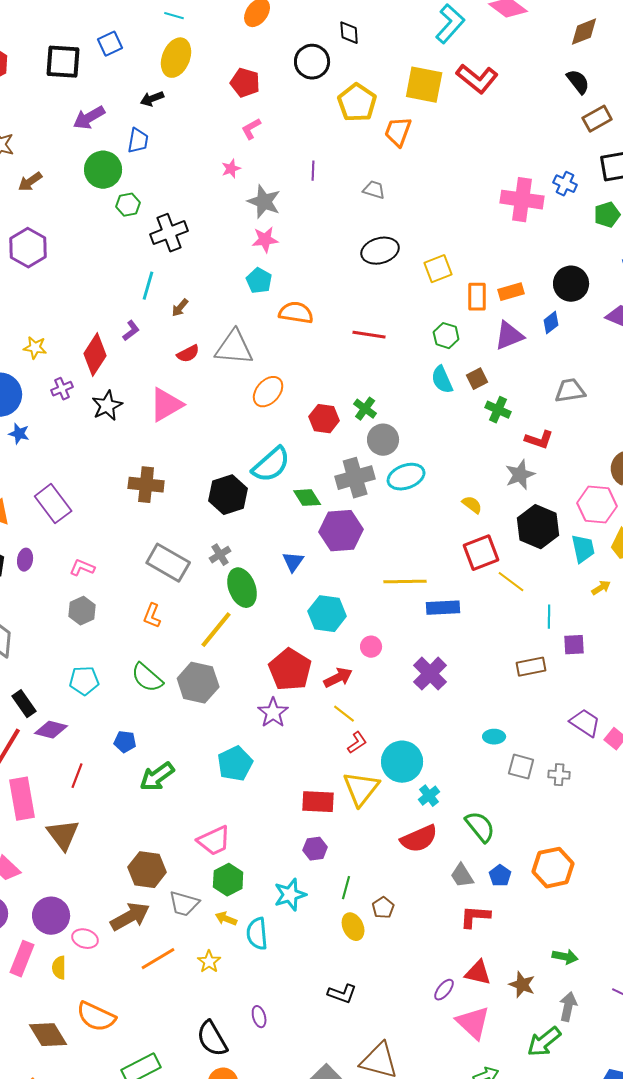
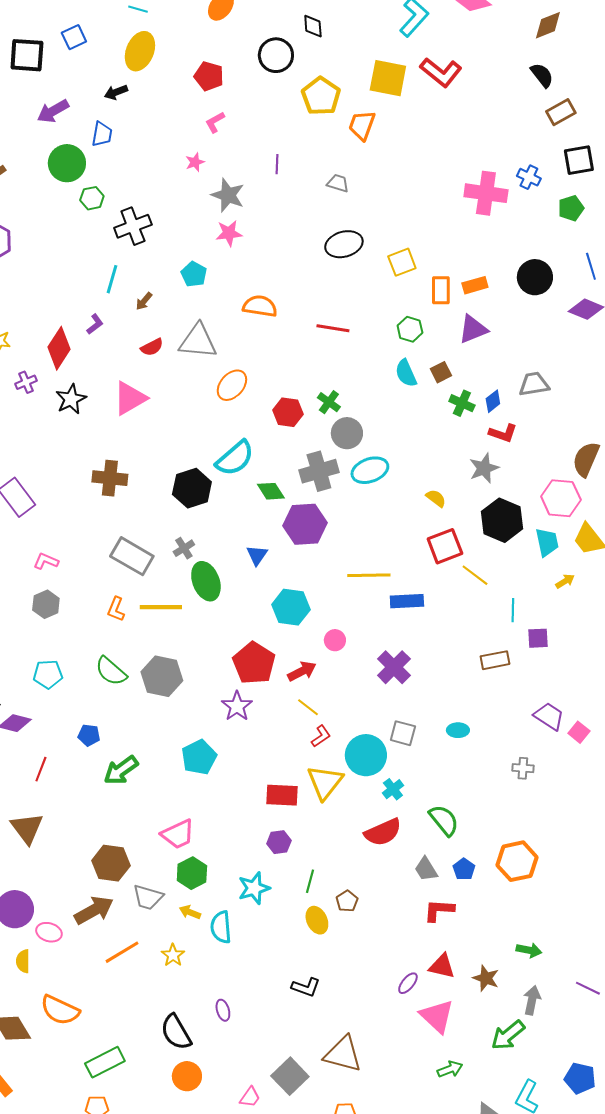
cyan pentagon: (259, 281) -> (194, 274), moved
blue diamond: (551, 323) -> (493, 401), moved
yellow line: (216, 630) -> (161, 607), moved, turned 51
gray square: (521, 767) -> (403, 733), moved

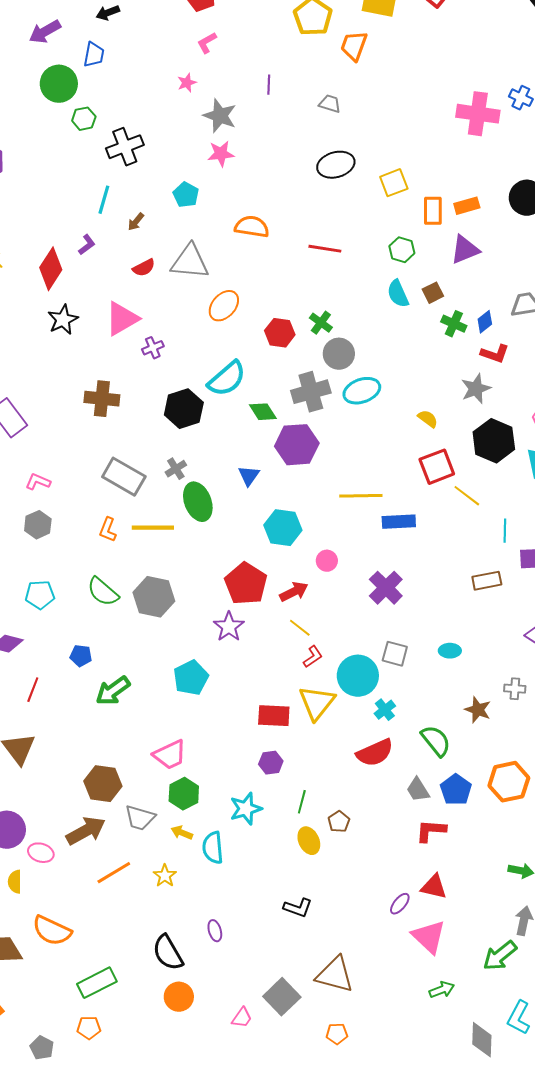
purple cross: (26, 382) -> (153, 348), moved
blue pentagon: (464, 869) -> (456, 790), size x1.4
brown star: (486, 978) -> (478, 710), moved

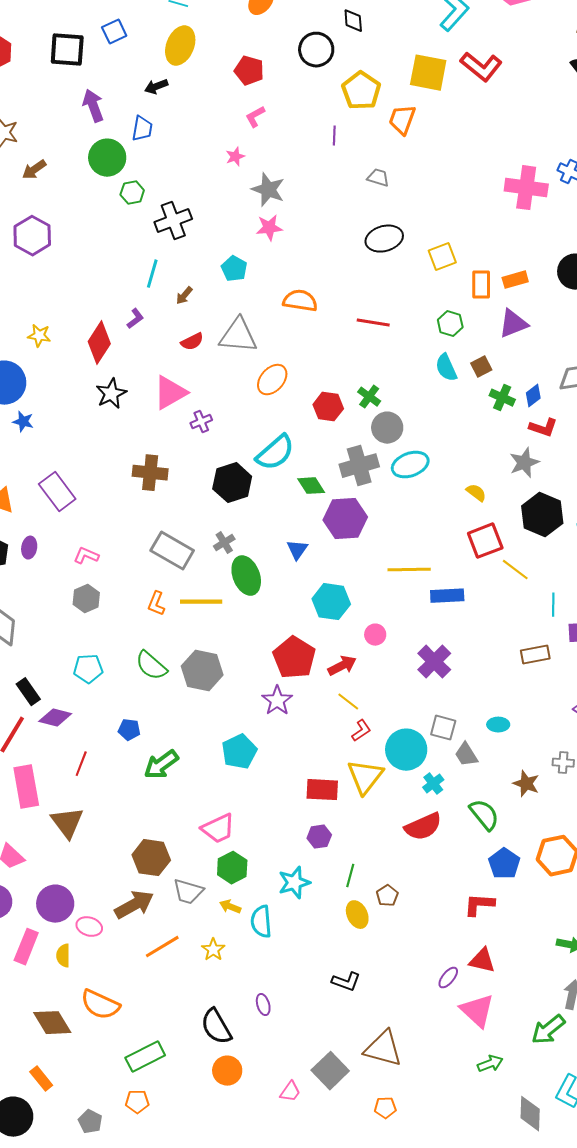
purple arrow: (45, 32) -> (93, 106), turned 100
purple line: (269, 85) -> (334, 136), moved
gray trapezoid: (418, 790) -> (466, 755), moved

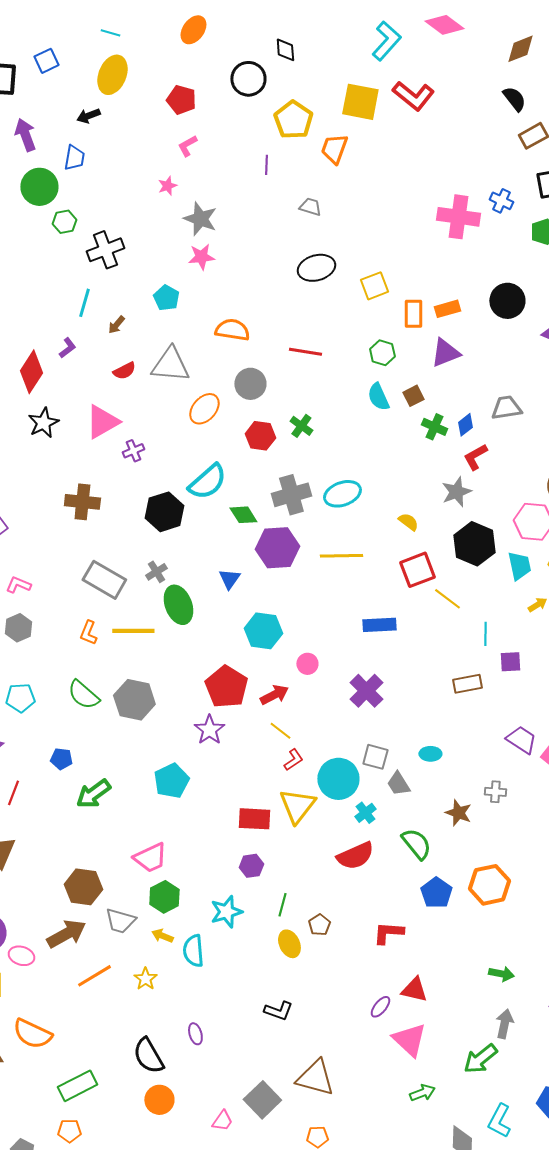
gray circle: (387, 428) -> (250, 384), moved
red L-shape: (543, 428) -> (475, 457), turned 132
yellow line: (409, 570) -> (341, 556), moved
red L-shape: (479, 905) -> (388, 933), moved

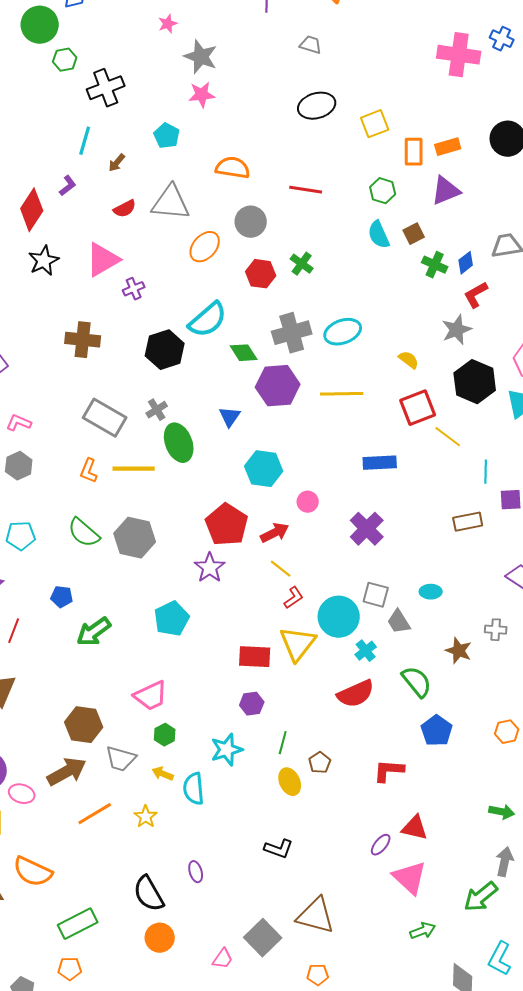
orange hexagon: (489, 885) -> (507, 732), moved, size x0.6
green hexagon: (164, 897) -> (165, 735), size x0.7

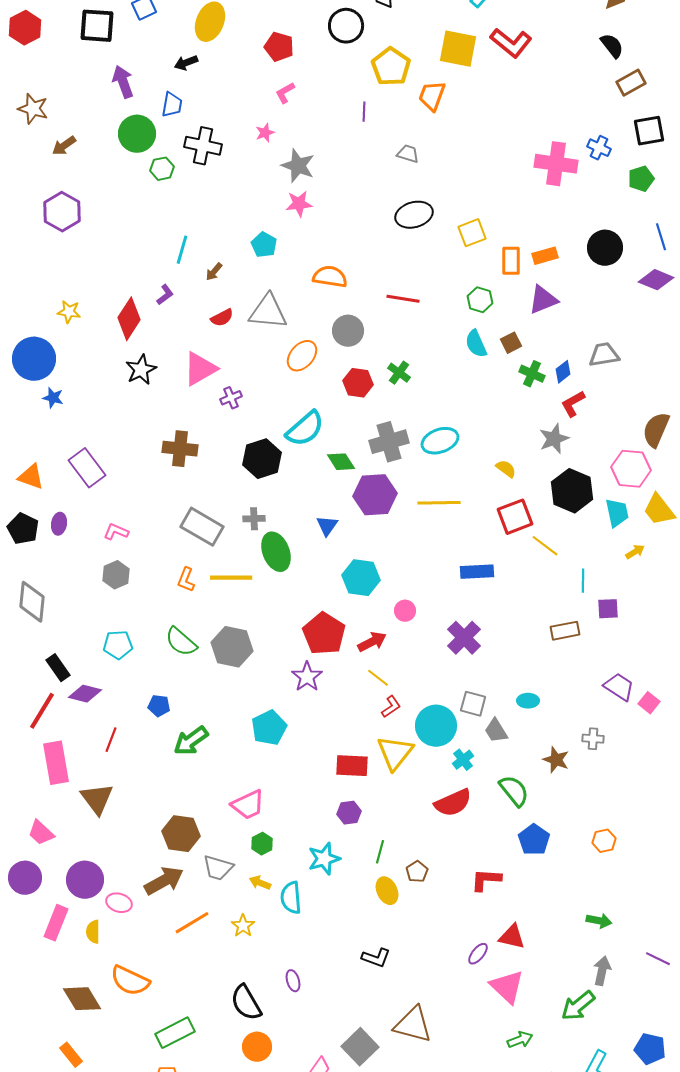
black cross: (106, 88) -> (203, 146), moved, turned 33
gray cross: (157, 410) -> (254, 519), turned 30

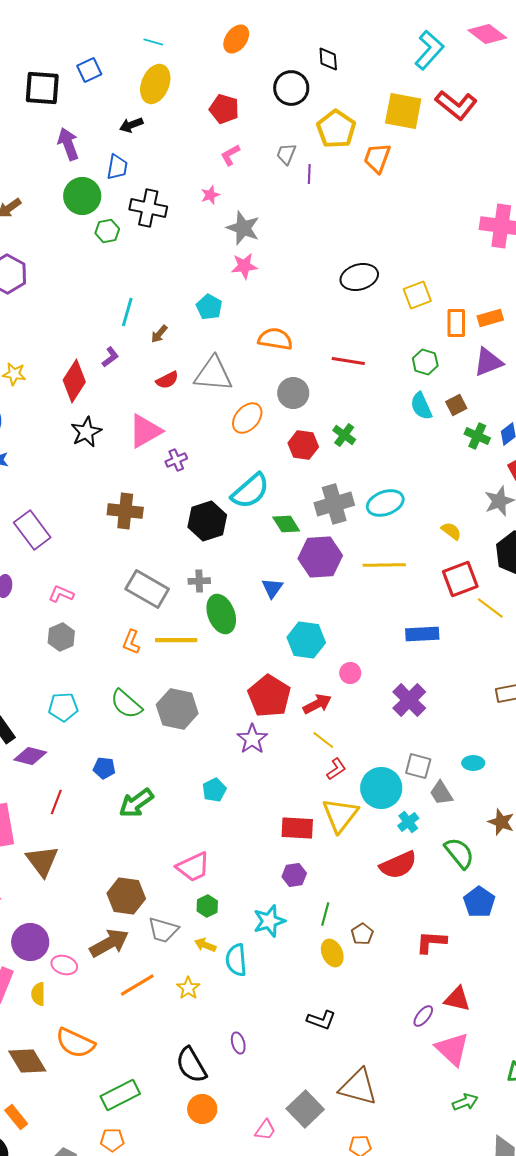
gray trapezoid: (408, 154) -> (286, 154), moved, turned -85
cyan pentagon: (269, 728) -> (214, 790), size x0.7

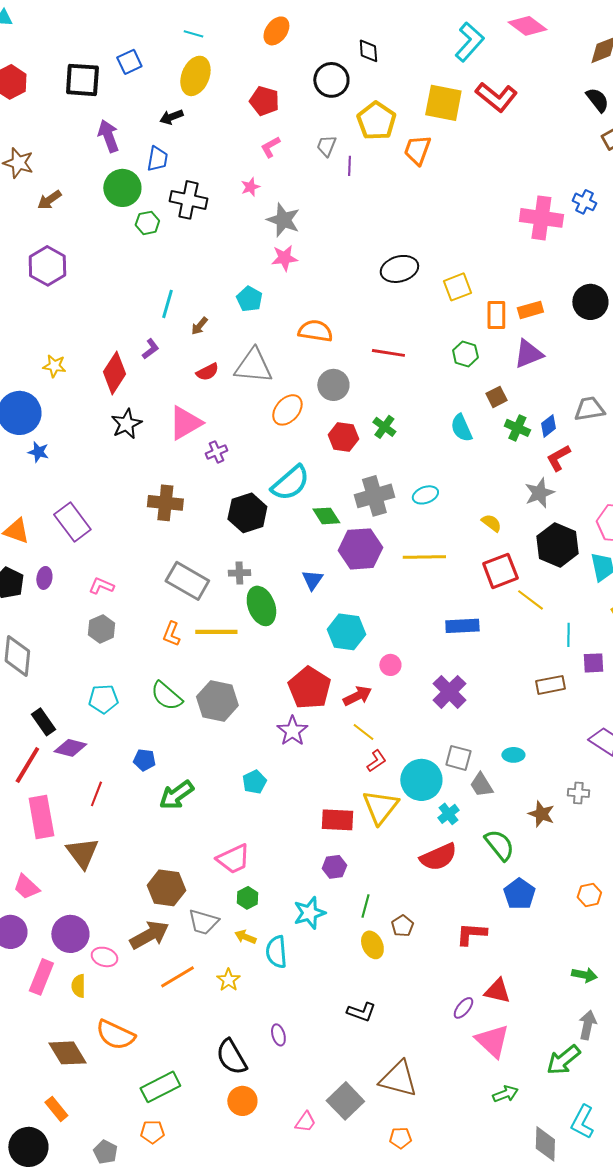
cyan semicircle: (421, 406) -> (461, 428), moved
cyan ellipse: (385, 503) -> (425, 495), size x0.7

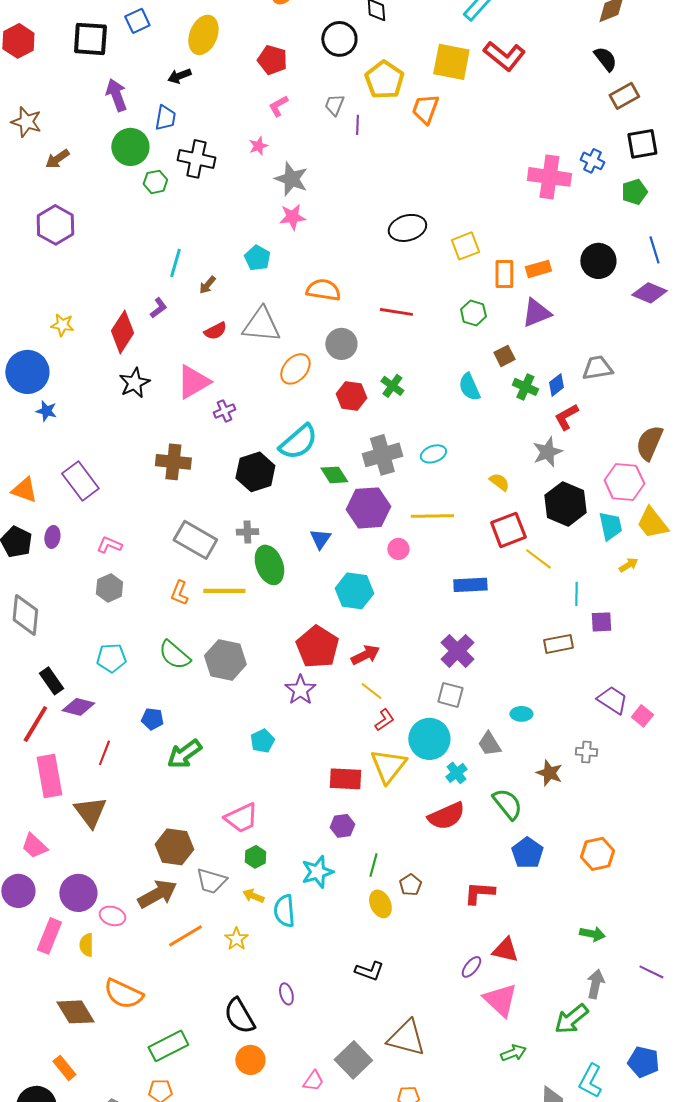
pink circle: (390, 665) -> (398, 549), moved
gray square: (458, 758) -> (450, 695), moved
orange hexagon: (589, 895) -> (597, 854), size x1.4

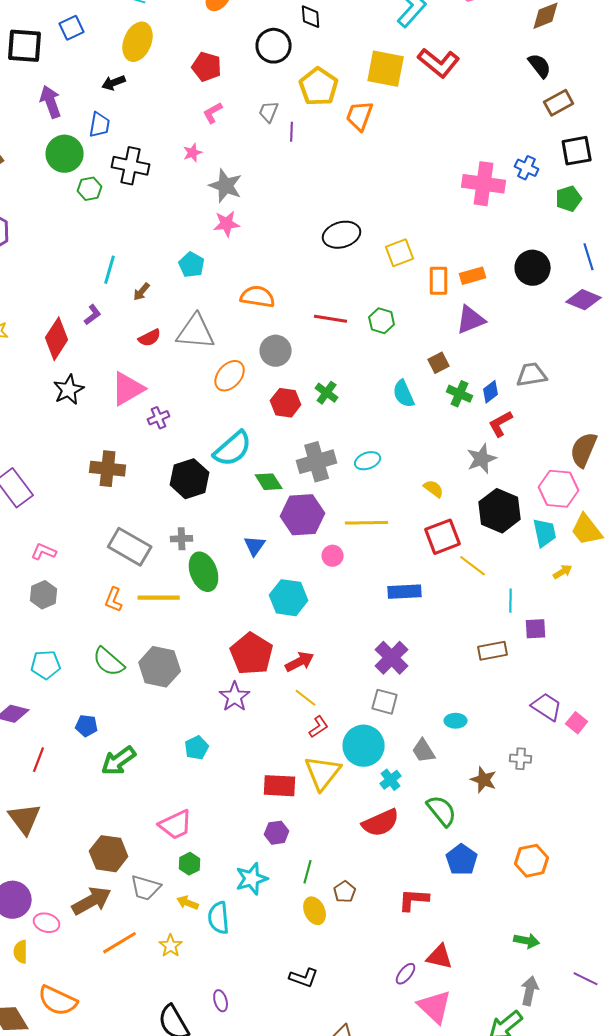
green hexagon: (473, 313) -> (382, 321), moved

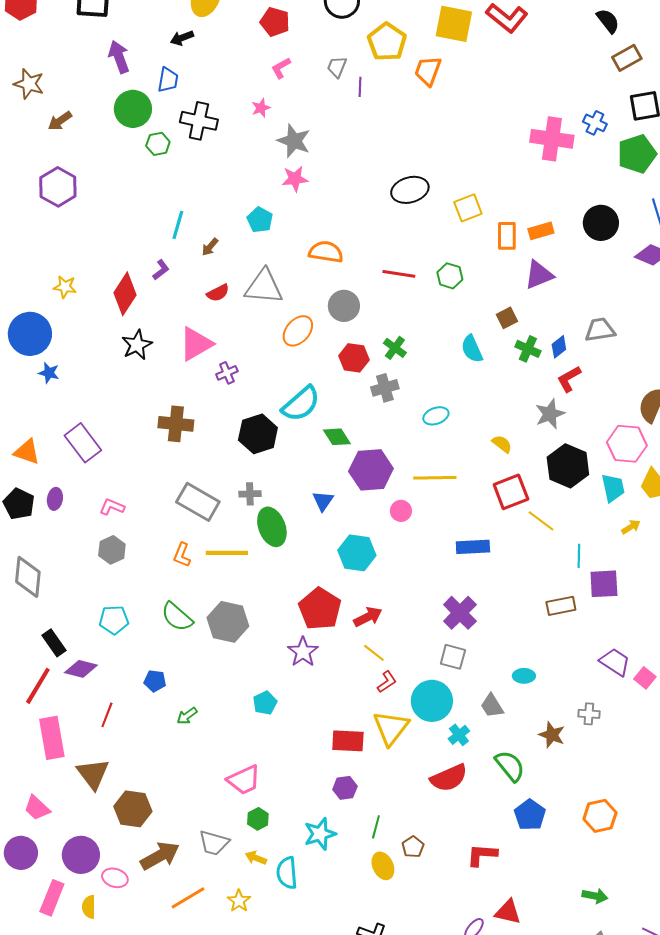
green pentagon: (569, 199) -> (637, 154), size x1.5
gray cross: (317, 462) -> (385, 388), moved, size x0.7
purple square: (536, 629) -> (604, 584), size x1.4
green arrow: (119, 761) -> (187, 716), size x0.6
brown hexagon: (109, 854) -> (133, 809), moved

